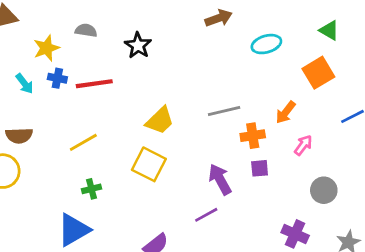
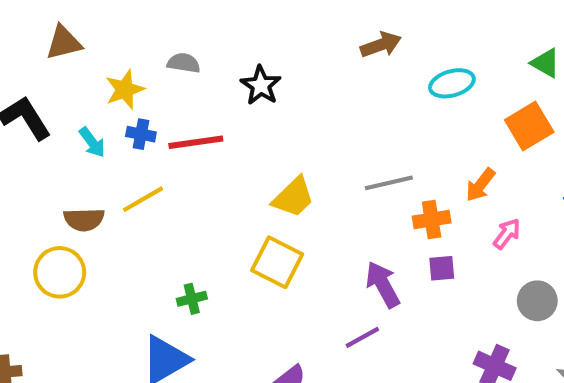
yellow line: (83, 142) -> (143, 199), moved

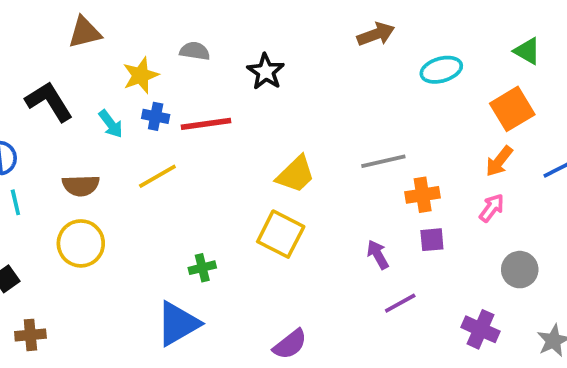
orange arrow: (480, 185) -> (499, 161), moved
brown semicircle: (84, 220) -> (81, 186), moved
purple arrow: (383, 285) -> (378, 255), size x0.7
purple line: (362, 337) -> (400, 303), moved

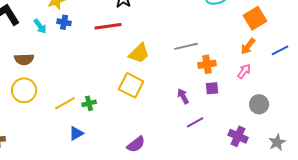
red line: (206, 124) -> (108, 26), moved
yellow line: (157, 176) -> (65, 103), moved
blue triangle: (178, 324) -> (76, 133), size x0.6

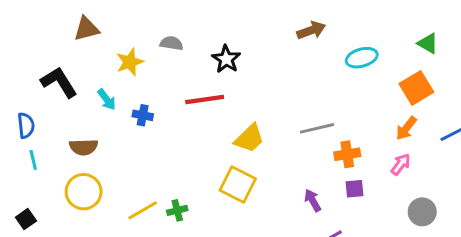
blue cross: (64, 22) -> (143, 115), moved

